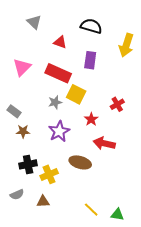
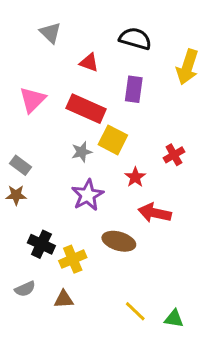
brown star: (23, 131) -> (16, 195), moved
black cross: (28, 164) -> (41, 244), turned 36

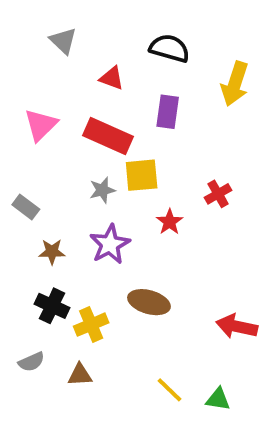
yellow square: (113, 140) -> (142, 175), turned -32
brown star: (16, 195) -> (52, 252), moved
red arrow: (155, 213) -> (237, 326), moved

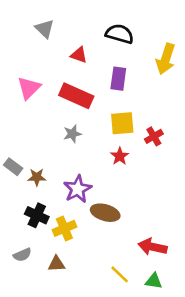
yellow square: (142, 175) -> (122, 123), moved
gray rectangle: (26, 207) -> (13, 167), moved
purple star: (110, 244) -> (78, 189), moved
red arrow: (237, 326) -> (152, 247), moved

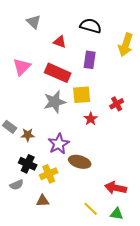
yellow square: (122, 123) -> (82, 95), moved
gray star: (72, 134) -> (55, 102), size x1.6
gray semicircle: (22, 255) -> (17, 185), moved

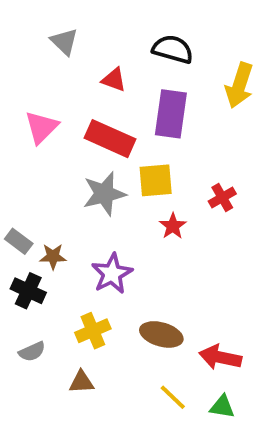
purple rectangle: (90, 60) -> (171, 114), size x1.4
brown ellipse: (80, 162) -> (161, 334), moved
black cross: (28, 164) -> (28, 291), moved

